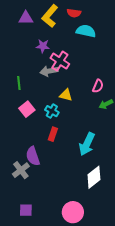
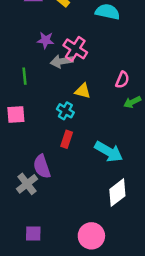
purple star: (43, 46) -> (46, 40), moved
pink square: (27, 109) -> (16, 115), moved, turned 35
cyan arrow: (87, 144) -> (109, 152), turned -85

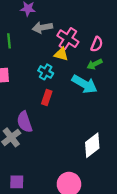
pink cross: (75, 49) -> (68, 39), moved
green arrow: (132, 102) -> (95, 64), moved
cyan arrow: (109, 152) -> (85, 84), moved

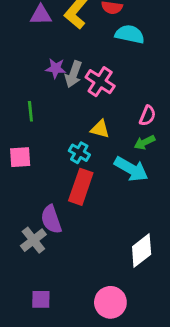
gray arrow: (42, 28) -> (73, 74), moved, turned -60
pink cross: (68, 39) -> (100, 82), moved
red rectangle: (47, 97) -> (81, 187), size x1.6

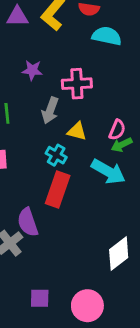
gray arrow: (73, 74) -> (50, 110), moved
pink cross: (100, 82) -> (77, 84), turned -36
pink semicircle: (147, 116) -> (117, 130), moved
purple square: (41, 299) -> (40, 298), moved

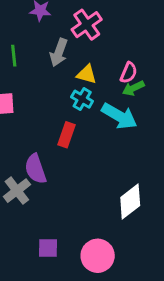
pink cross: (77, 84) -> (87, 25), turned -32
cyan cross: (56, 155) -> (82, 99), moved
red rectangle: (58, 189) -> (67, 135), size x0.7

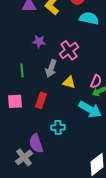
cyan cross: (82, 99) -> (58, 127), moved, turned -32
red rectangle: (67, 135) -> (41, 100), moved

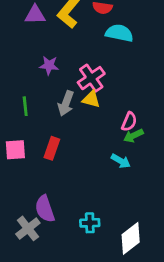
yellow triangle: (69, 82) -> (91, 99), moved
cyan arrow: (90, 109) -> (121, 161), size x0.6
cyan cross: (58, 127) -> (90, 223), moved

